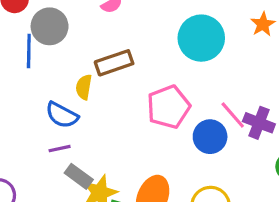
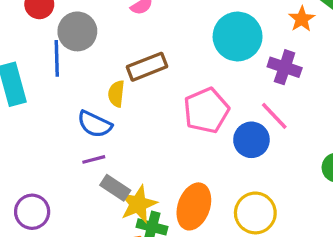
purple cross: (259, 123) -> (285, 67), moved

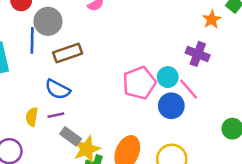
cyan circle: (238, 36) -> (168, 77), moved, size x0.6
brown rectangle: (147, 67) -> (68, 53), moved
yellow semicircle: (116, 94) -> (32, 117), moved

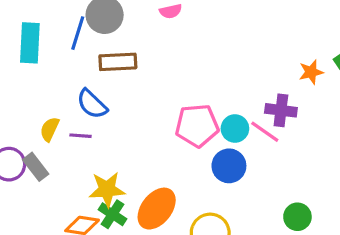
purple cross: (198, 54) -> (281, 110), turned -30
pink line: (189, 89) -> (265, 132), moved, turned -30
gray rectangle: (71, 136) -> (36, 167), moved

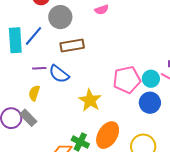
blue line: (78, 33) -> (34, 36), moved, turned 30
purple line: (80, 136) -> (39, 68), moved
yellow star: (107, 189) -> (90, 100), moved, turned -30

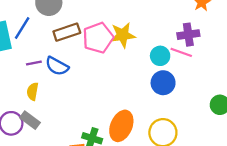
pink pentagon: (127, 80) -> (98, 38), moved
yellow star: (90, 100) -> (123, 35), moved, turned -30

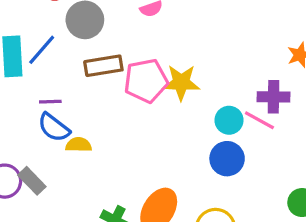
blue semicircle: (57, 66) -> (54, 127), moved
yellow semicircle: (33, 91) -> (79, 145), moved, turned 72

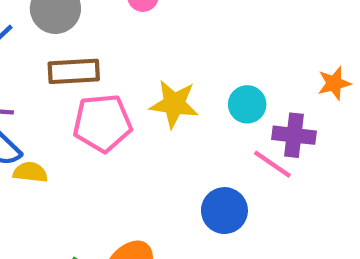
pink pentagon: (146, 81) -> (102, 123), moved
cyan circle: (229, 120) -> (247, 104), moved

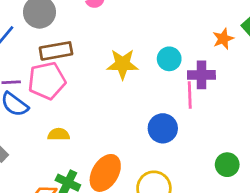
pink pentagon: (102, 123) -> (47, 81), moved
pink line: (272, 164) -> (190, 95), turned 60
yellow semicircle: (30, 172) -> (59, 134), moved

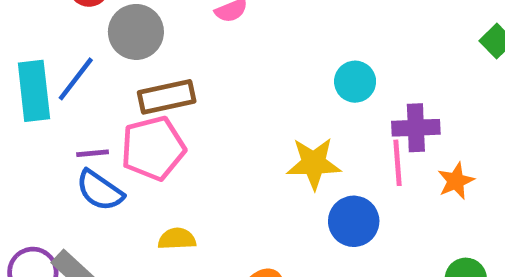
orange star: (223, 39) -> (456, 181), moved
cyan circle: (169, 59) -> (355, 82), moved
yellow star: (123, 64) -> (314, 163), moved

